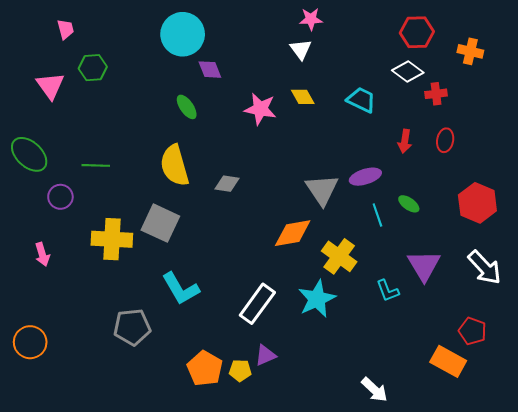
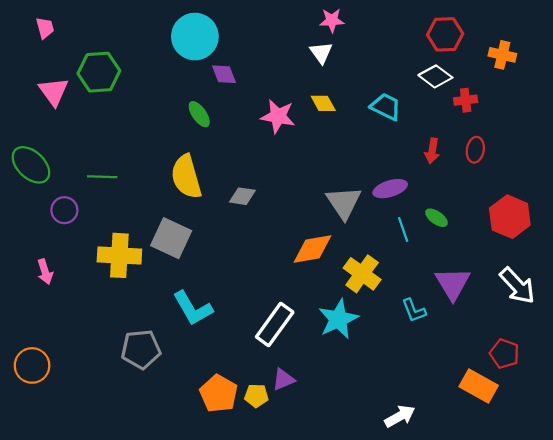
pink trapezoid: (65, 29) -> (45, 28), moved
green hexagon: (93, 68) -> (99, 72), size x1.4
white arrow: (374, 390) -> (400, 416), turned -72

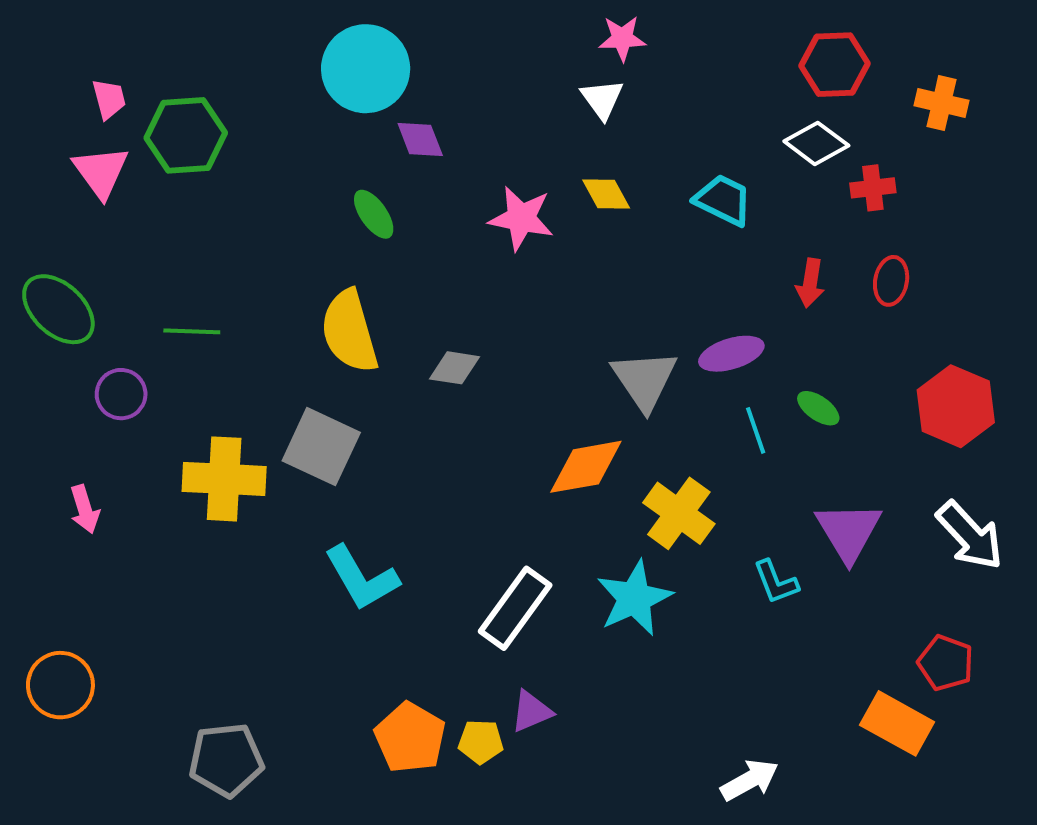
pink trapezoid: (45, 28) -> (109, 99), moved
gray pentagon: (141, 349) -> (226, 760), moved

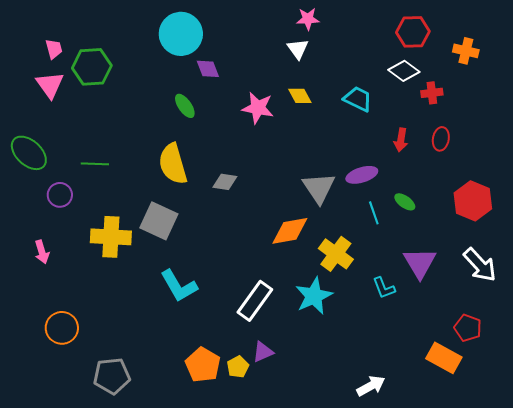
orange circle: (60, 685) -> (62, 328), moved
yellow pentagon: (481, 742) -> (238, 367), turned -30

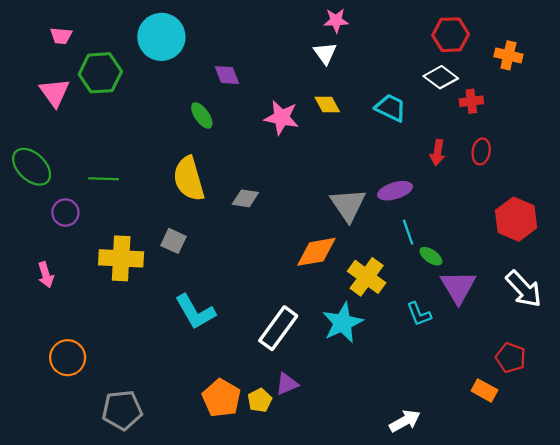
cyan circle: (181, 34) -> (161, 37), moved
pink trapezoid: (54, 49) -> (61, 36), moved, turned 110
green ellipse: (405, 202) -> (431, 256), moved
gray square: (159, 221) -> (173, 241), size x0.6
orange rectangle: (444, 358) -> (484, 390), size x0.7

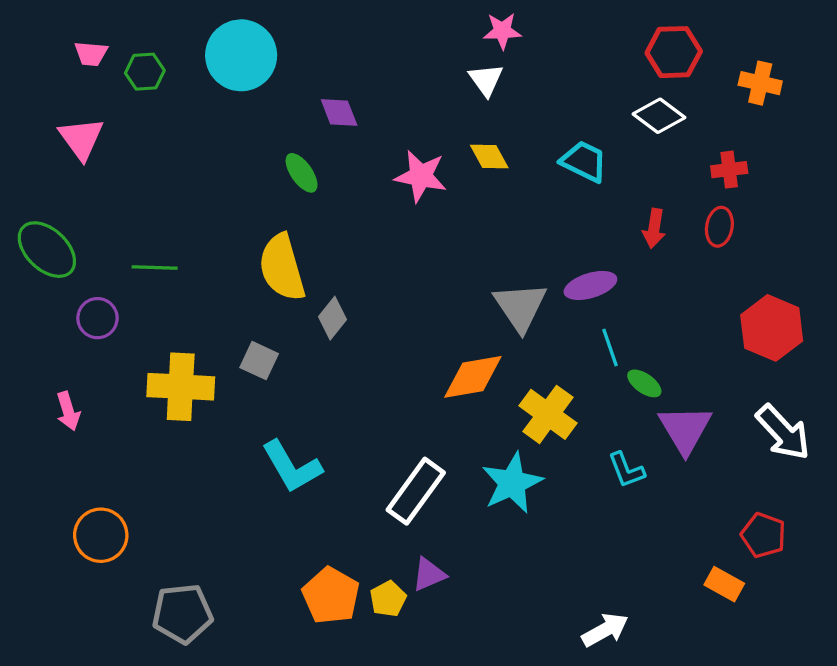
green hexagon: (100, 73) -> (145, 72), moved, size x0.6
red cross: (471, 101) -> (729, 170), moved
gray diamond: (245, 198) -> (333, 318), moved, turned -60

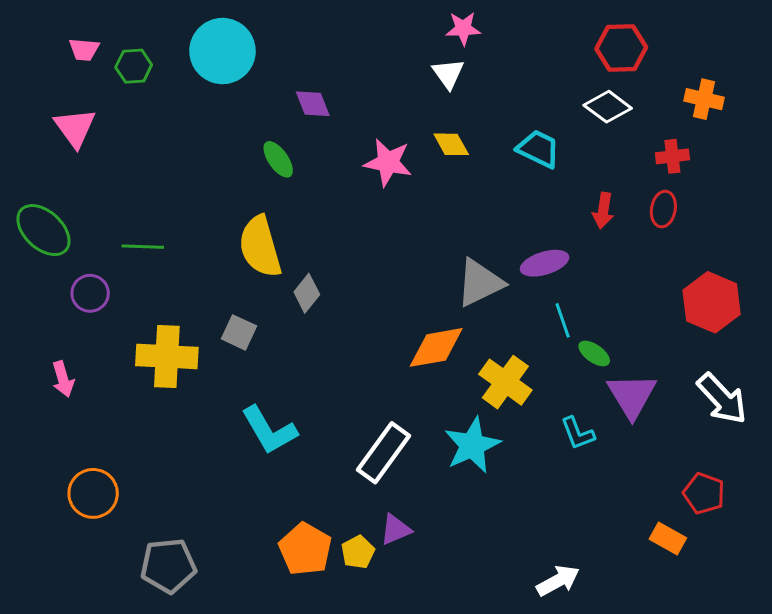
orange cross: (760, 83) -> (704, 99), moved
gray triangle: (520, 307) -> (480, 283), turned 38

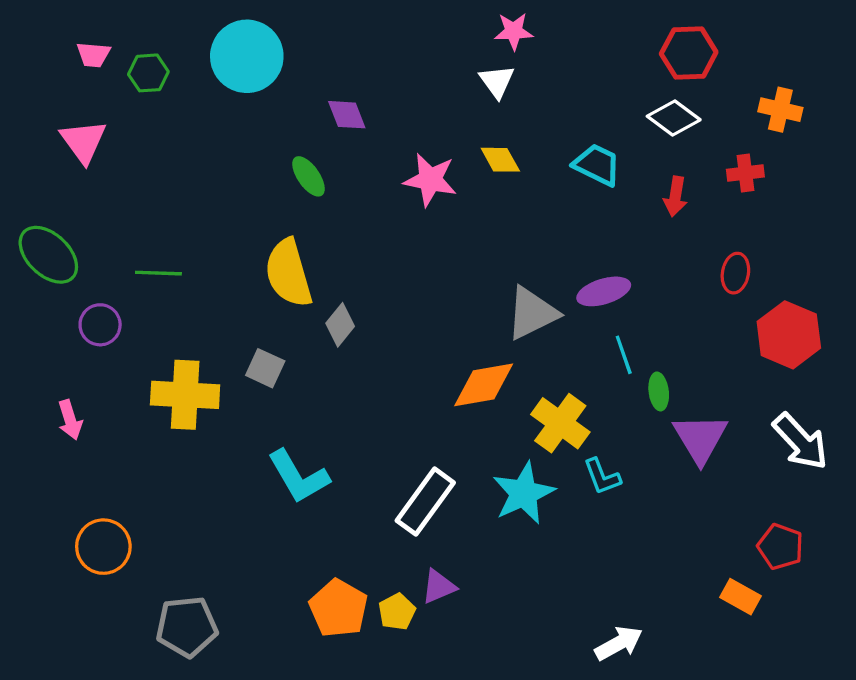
red ellipse: (663, 209) -> (735, 273), moved
red arrow: (603, 211) -> (675, 196), moved
green ellipse: (594, 353) -> (659, 391), turned 48
cyan L-shape: (578, 433) -> (602, 477), moved

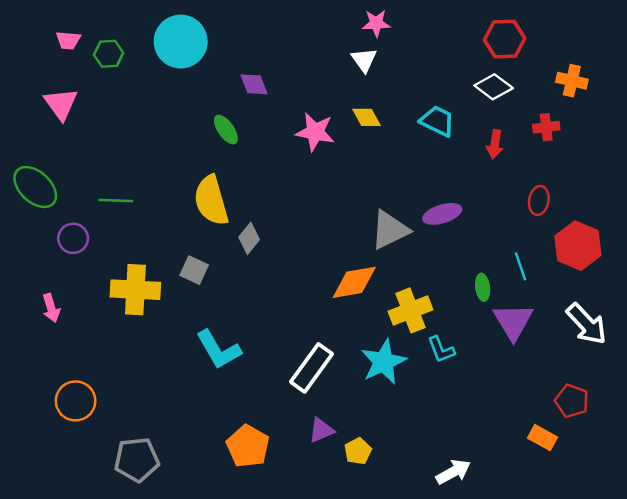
cyan line: (624, 355) -> (521, 266), moved
yellow cross: (560, 423) -> (410, 310), turned 33
yellow pentagon: (397, 612) -> (358, 451), moved

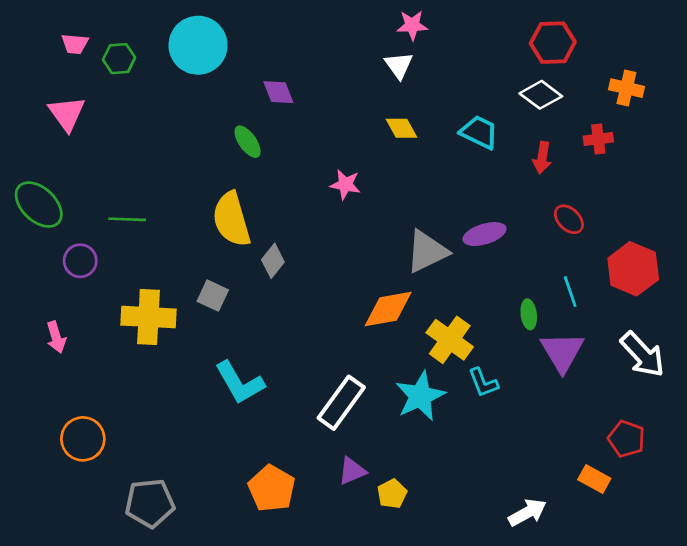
pink star: (315, 132) -> (345, 184), moved, size x0.7
red ellipse: (539, 200) -> (569, 219), moved, turned -56
yellow cross: (410, 310) -> (450, 340), turned -33
white arrow: (453, 472) -> (527, 513), moved

